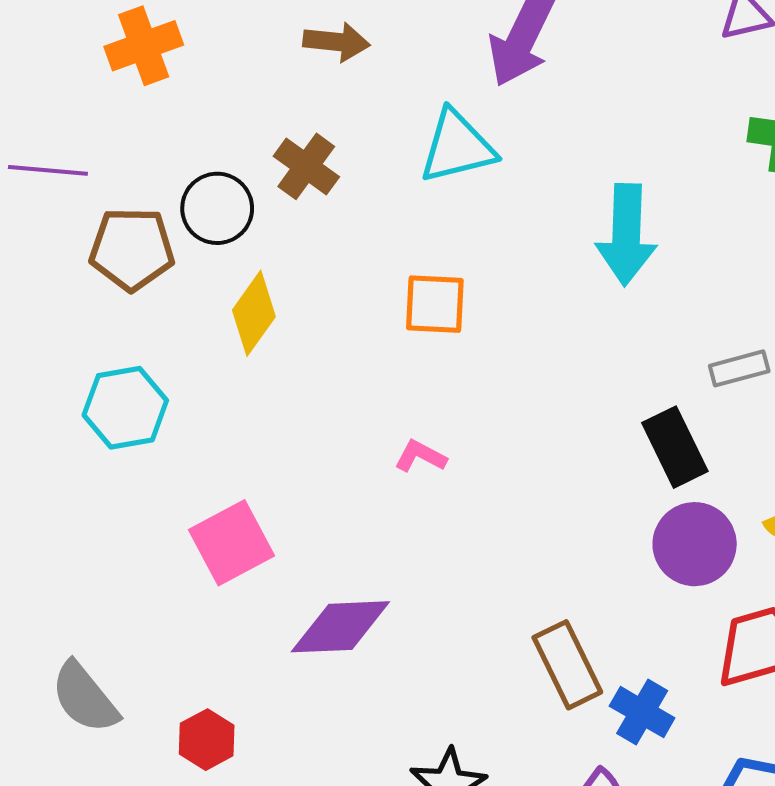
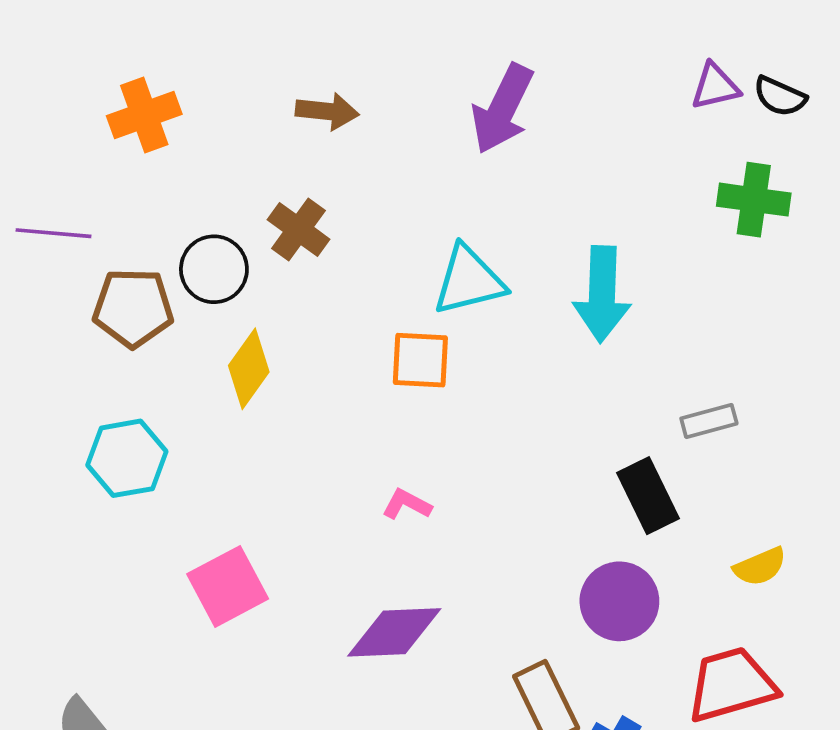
cyan triangle: (457, 147) -> (469, 280), moved
purple circle: (695, 544) -> (619, 601), moved
purple diamond: (340, 627) -> (394, 632), moved

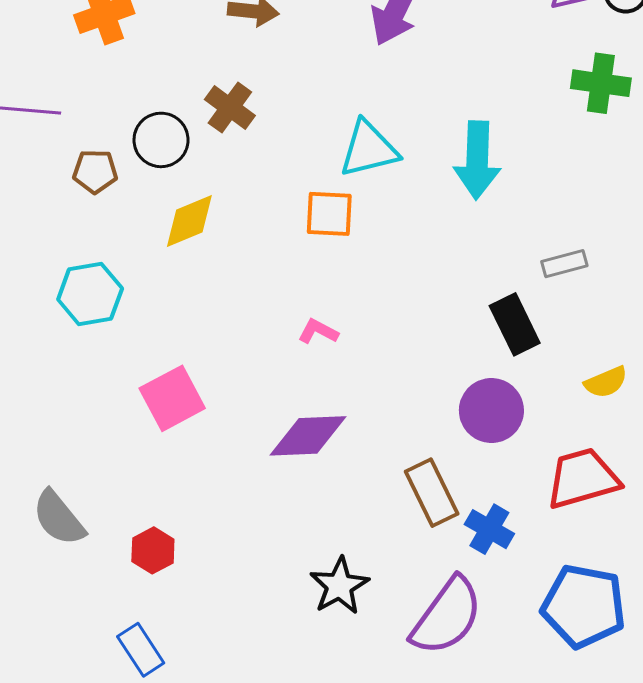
brown pentagon: (133, 308) -> (95, 171), size x0.7
yellow diamond: (249, 369) -> (189, 221), turned 32

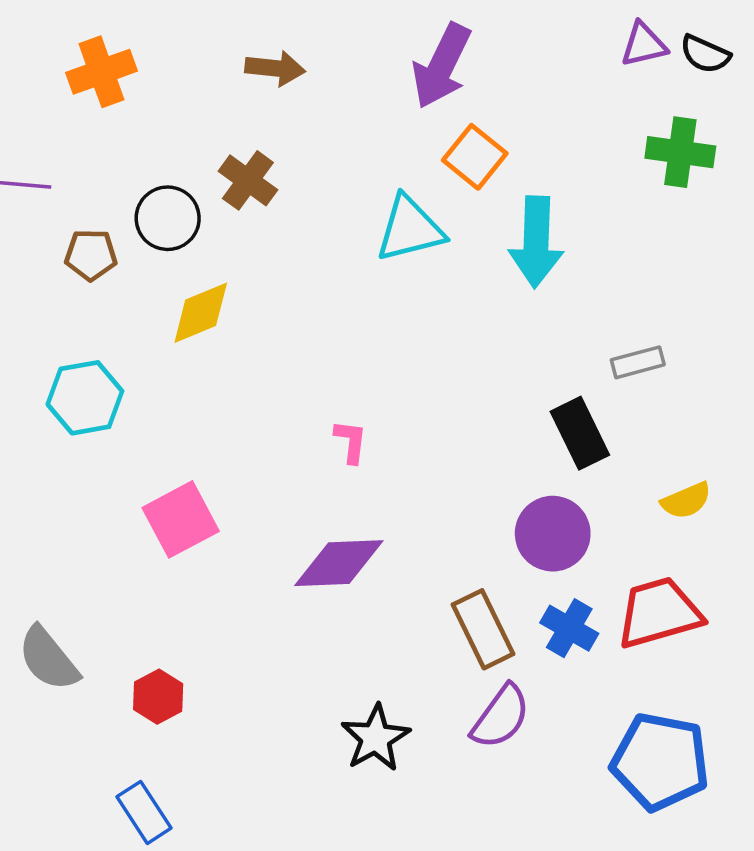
orange square: (329, 214) -> (475, 157), moved, turned 36
pink L-shape: (318, 331) -> (351, 441), turned 69
blue cross: (489, 529) -> (569, 628), moved
purple semicircle: (447, 616) -> (501, 717), moved, size x0.7

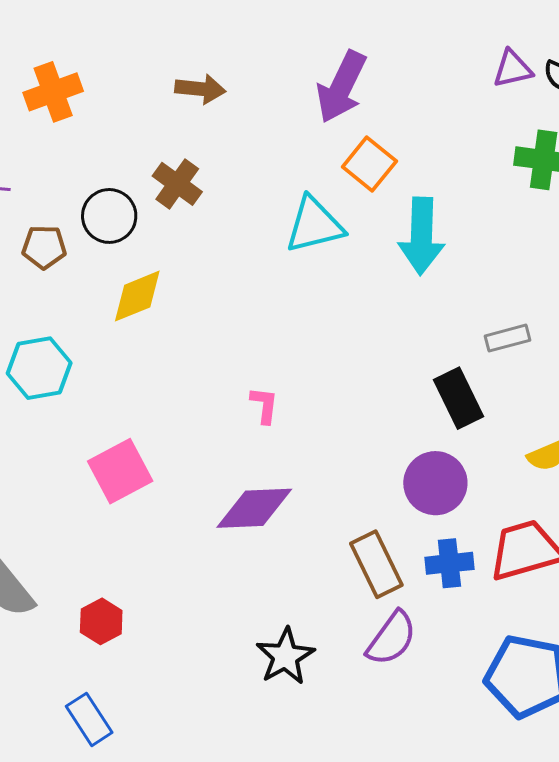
blue cross: (569, 628) -> (449, 563), turned -36

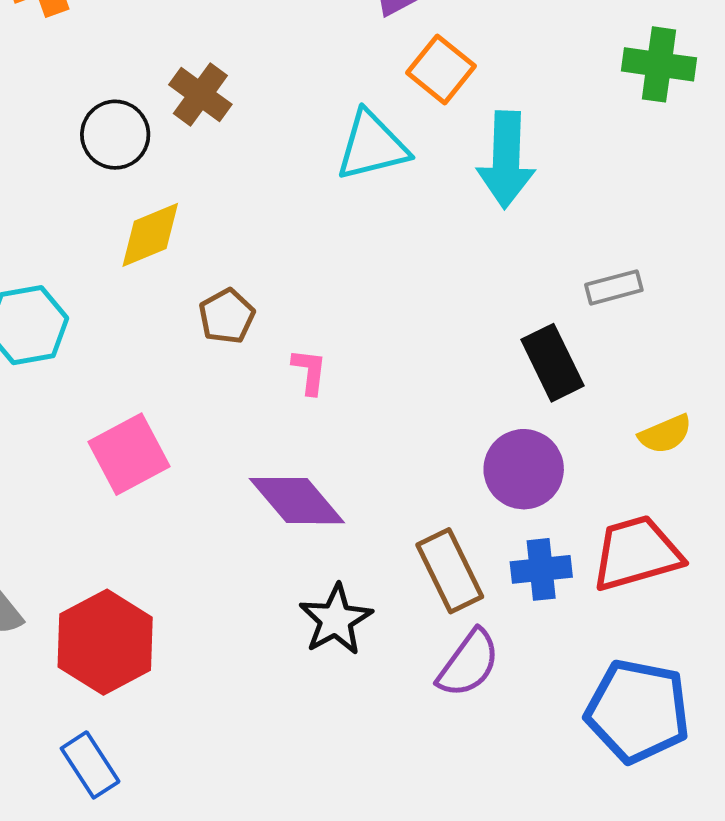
brown pentagon: (44, 247) -> (227, 316), moved, turned -30
purple diamond: (254, 508) -> (297, 501), turned 52
red hexagon: (101, 621) -> (105, 642), size x1.8
black star: (285, 656) -> (336, 620), moved

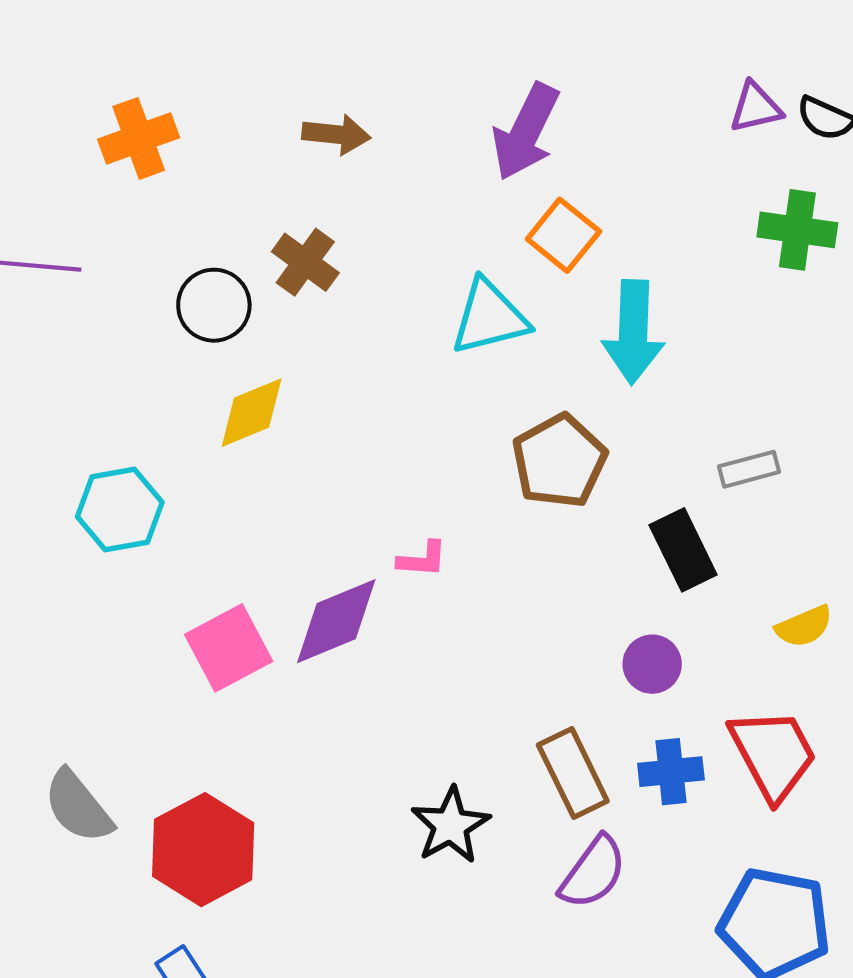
brown pentagon: (227, 316) -> (559, 461), moved, size x1.6
pink L-shape: (309, 371) -> (422, 559), turned 87
purple circle: (524, 469) -> (652, 664), size x0.7
purple diamond: (297, 501) -> (336, 621), moved, turned -72
red trapezoid: (636, 553) -> (773, 754), turned 78

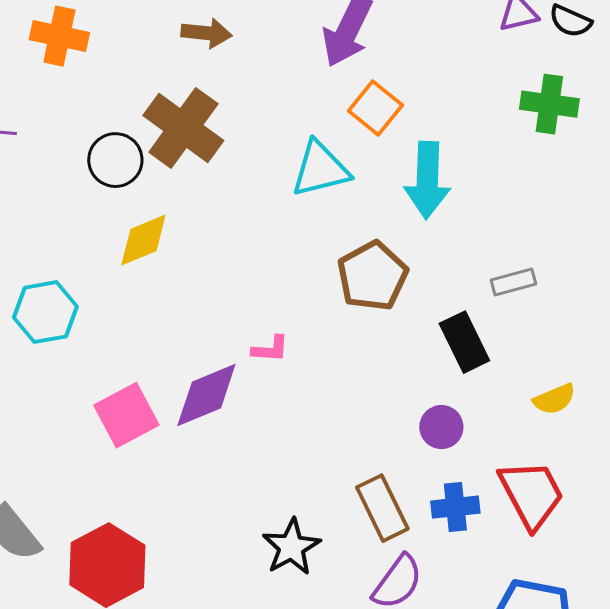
orange cross: (139, 138) -> (59, 36), turned 32
brown cross: (305, 262) -> (183, 128), size x1.6

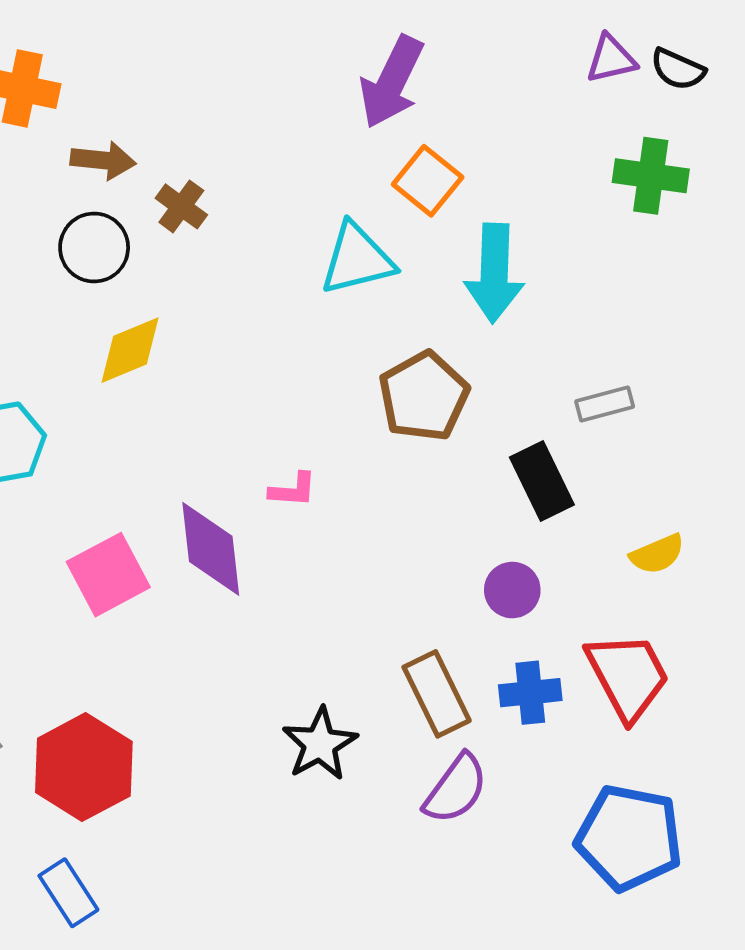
brown arrow: (206, 33) -> (103, 160), moved
brown cross: (183, 128) -> (181, 206), size x0.5
purple diamond: (206, 395) -> (211, 549), turned -74

